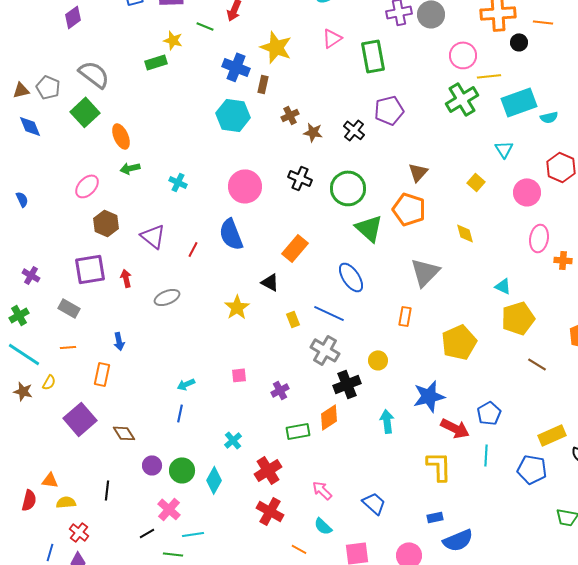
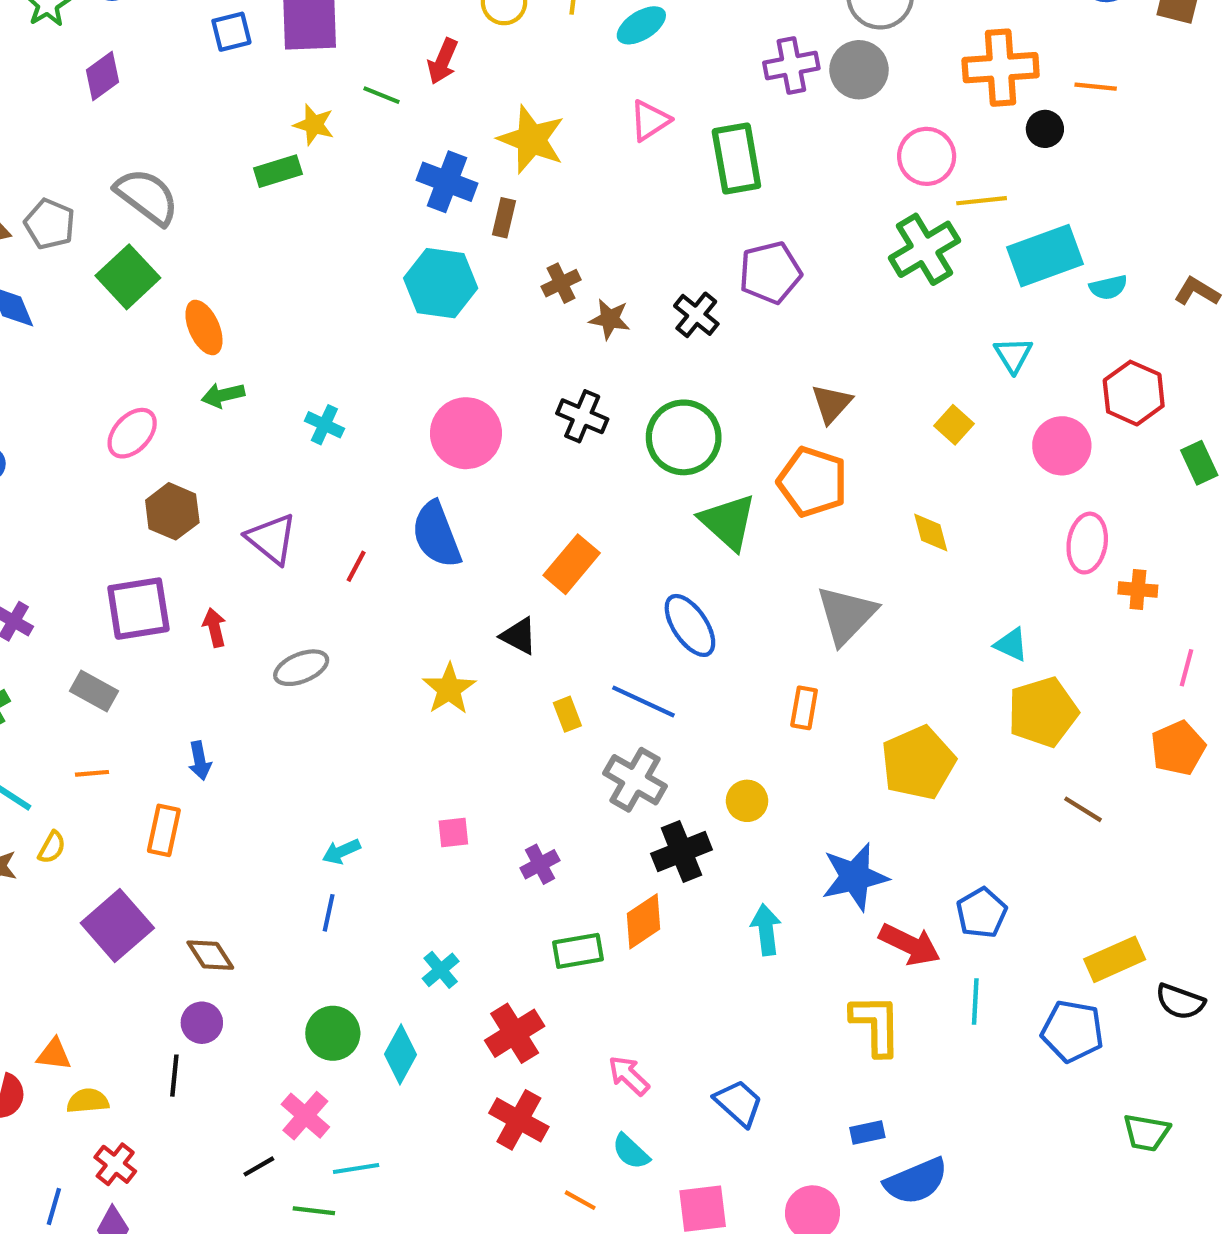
purple circle: (152, 465) -> (202, 1023), moved

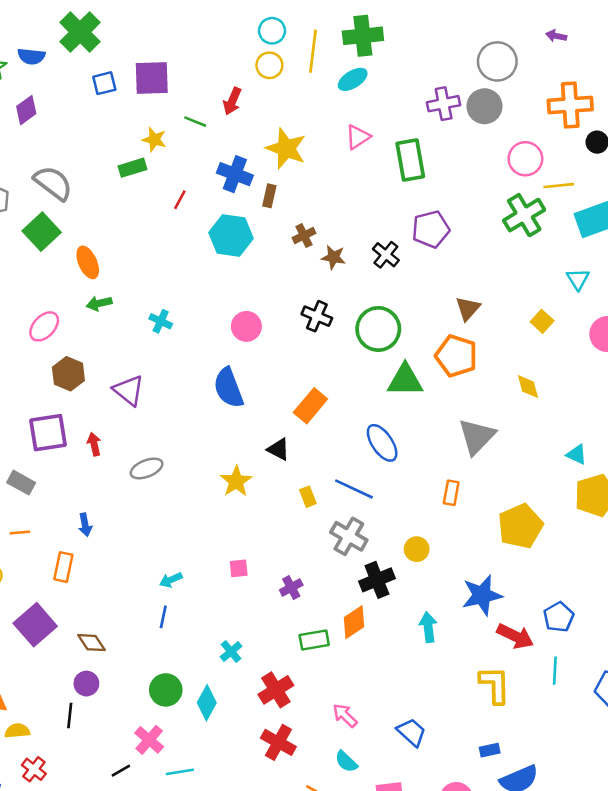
pink circle: (466, 433) -> (246, 326), size x0.7
green triangle: (728, 522) -> (405, 380), turned -42
red line: (356, 566) -> (180, 200), moved

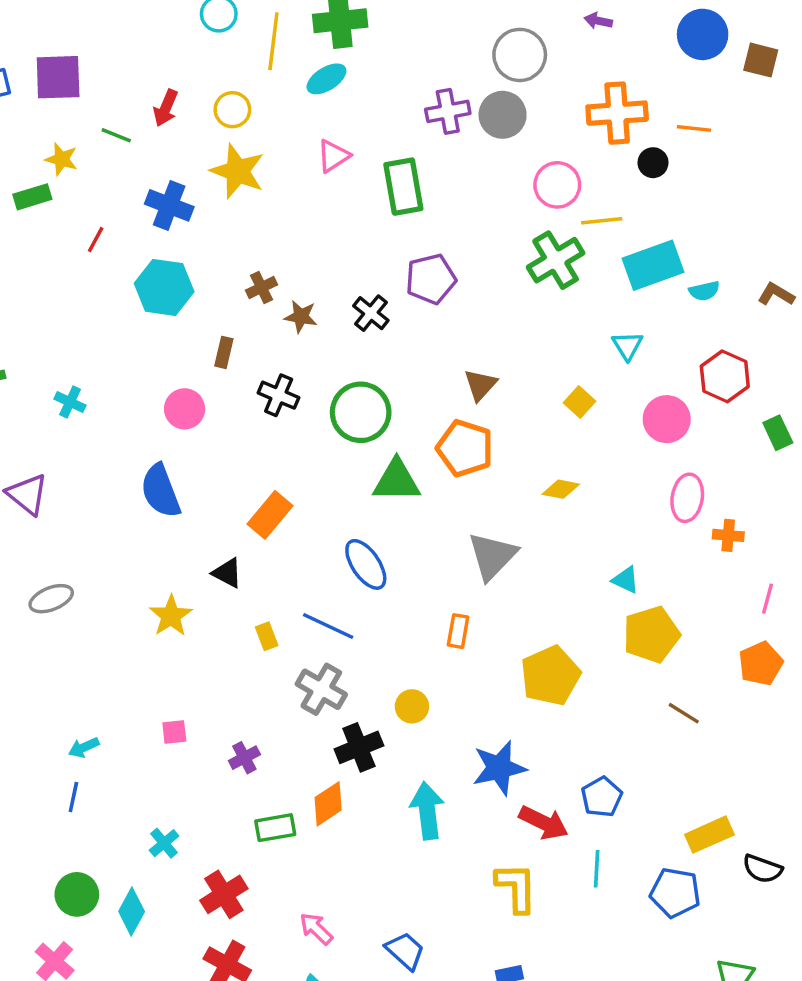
yellow circle: (269, 65) -> (232, 110), moved
brown rectangle: (269, 196) -> (224, 352), moved
yellow diamond: (528, 387) -> (561, 489), turned -64
cyan arrow: (428, 627) -> (427, 811), size x1.4

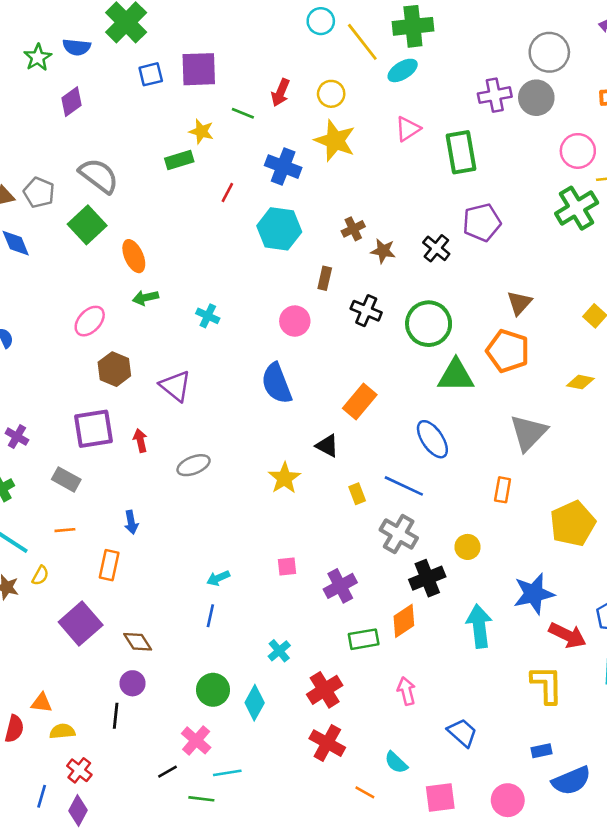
yellow line: (273, 41) -> (362, 42), turned -45
purple cross: (244, 758) -> (340, 586), size x1.4
pink arrow: (316, 929) -> (406, 691), moved, turned 32

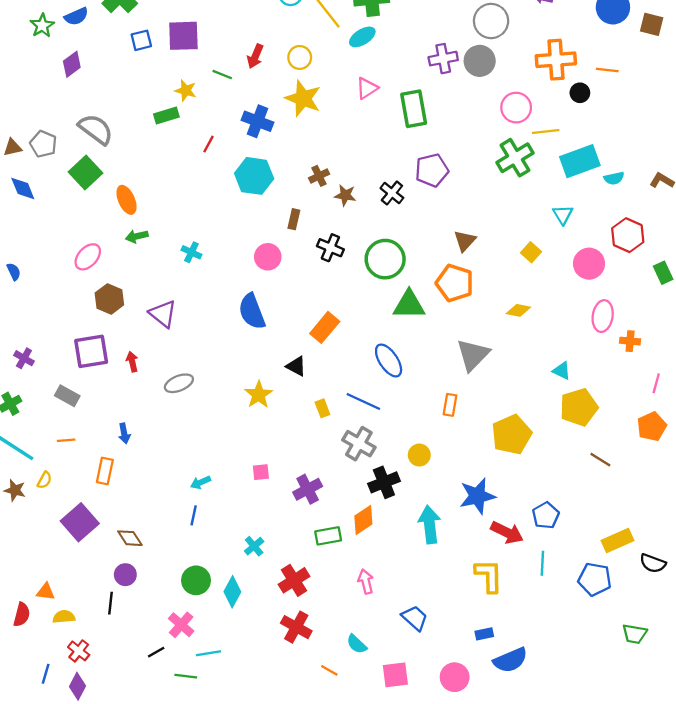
blue semicircle: (77, 47) -> (76, 16), turned -30

